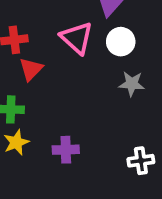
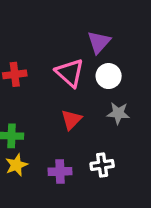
red triangle: (31, 69) -> (71, 120), moved
white cross: (141, 161) -> (102, 165), moved

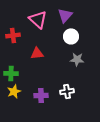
pink triangle: (70, 73) -> (38, 19), moved
red triangle: (71, 120) -> (37, 53), moved, turned 40

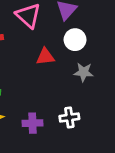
red triangle: (37, 53) -> (45, 57), moved

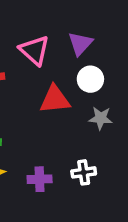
red triangle: (45, 57) -> (55, 100), size x1.4

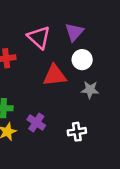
purple cross: (40, 179) -> (36, 122), moved, turned 36

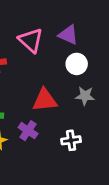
purple triangle: (74, 32) -> (68, 35), turned -48
red triangle: (55, 75) -> (45, 100), moved

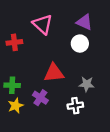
purple triangle: (68, 35) -> (84, 22), moved
gray star: (85, 96) -> (87, 84), moved

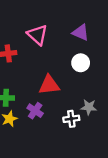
white circle: (80, 44) -> (81, 63), moved
gray star: (87, 84) -> (89, 107), moved

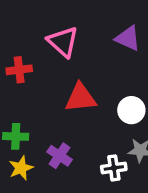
white circle: (81, 63) -> (131, 110), moved
red triangle: (49, 85) -> (81, 98), moved

